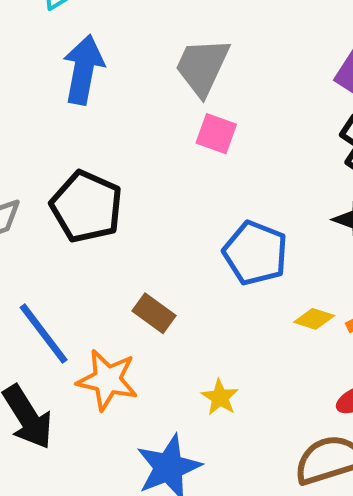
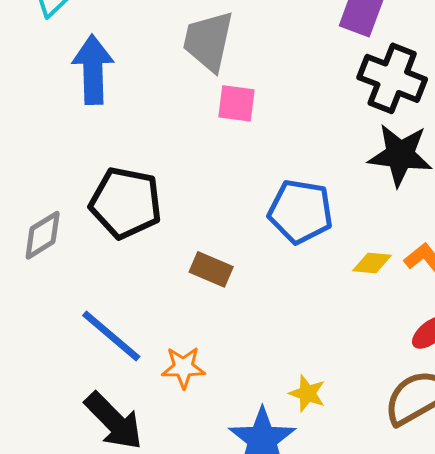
brown rectangle: (154, 313) -> (211, 269), moved
orange star: (107, 380) -> (183, 367), size x0.7
yellow star: (220, 397) -> (307, 393), moved

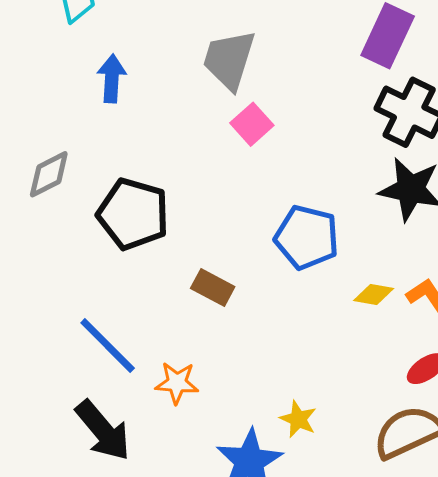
blue arrow: (93, 70) -> (112, 79), size x0.7
pink square: (236, 103) -> (252, 124), turned 36
gray diamond: (43, 235) -> (49, 174), moved

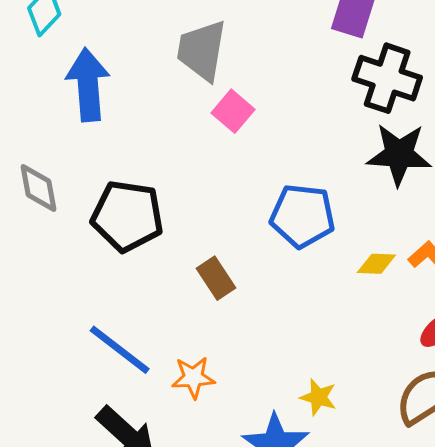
blue arrow: (112, 79) -> (88, 85), size x1.5
gray diamond: (49, 174) -> (38, 188), turned -66
brown rectangle: (213, 287) -> (216, 278), turned 36

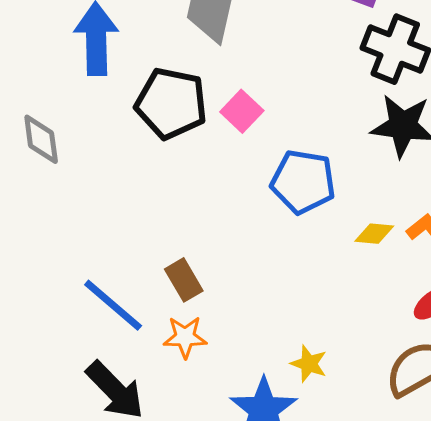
pink square: (233, 111) -> (242, 111), moved
black pentagon: (127, 216) -> (171, 103), moved
brown rectangle: (216, 278) -> (184, 280), moved

